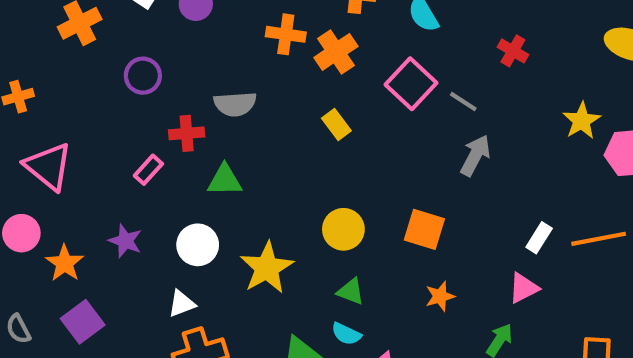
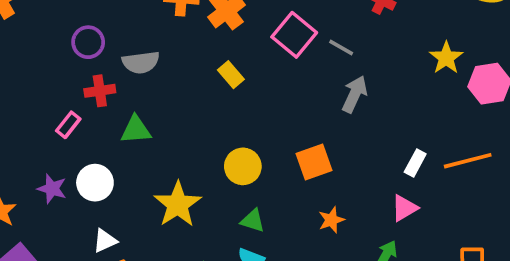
purple circle: (143, 76) -> (88, 42), moved
orange square: (424, 229) -> (314, 162), turned -33
white circle: (198, 245) -> (95, 183), moved

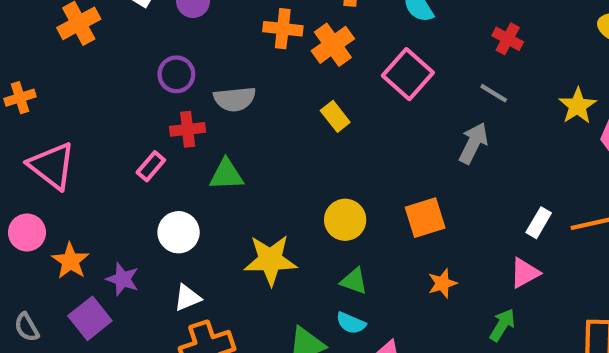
gray line: (341, 47) -> (494, 93), moved
purple star: (52, 189) -> (123, 279), moved
yellow star: (178, 204) -> (270, 260), turned 30

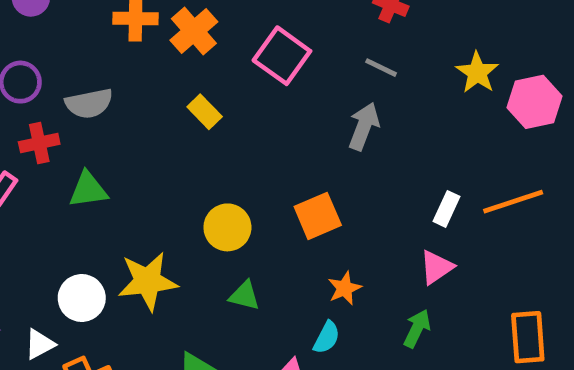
white circle: (179, 232) -> (82, 298), moved
white triangle: (187, 298) -> (40, 344), moved
cyan semicircle: (351, 323) -> (327, 338), moved, turned -80

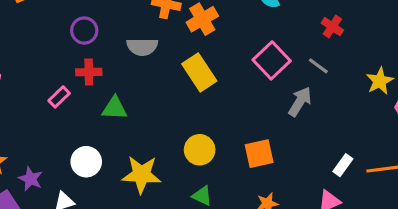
pink square: (282, 56) -> (272, 60), moved
gray semicircle: (89, 103) -> (142, 47), moved
yellow rectangle: (205, 112) -> (199, 72), size x1.6
white circle: (82, 298) -> (86, 162), moved

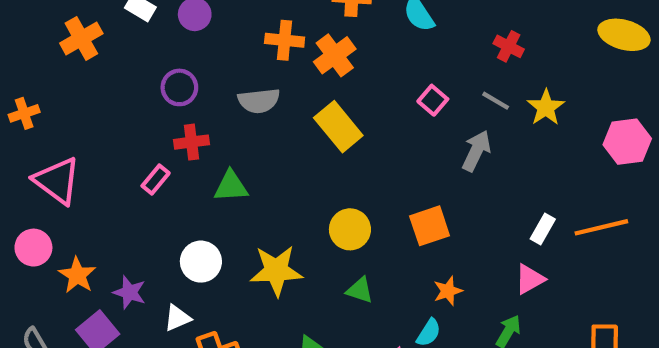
pink square: (272, 60) -> (433, 100), size x0.6
yellow star: (380, 81) -> (546, 107), moved

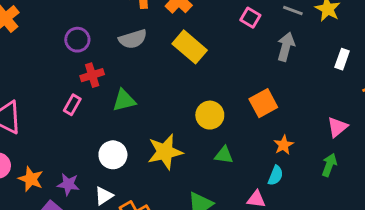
white rectangle: (543, 229) -> (342, 59), moved

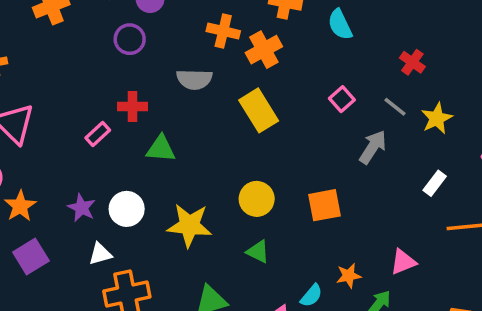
purple circle: (77, 40) -> (130, 39), moved
orange star: (284, 145) -> (349, 276), moved
purple star: (68, 184) -> (82, 208), moved

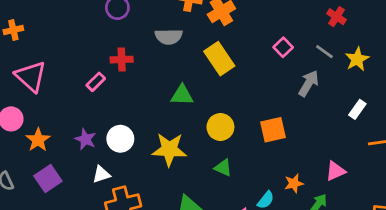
green triangle: (161, 149) -> (182, 95), moved

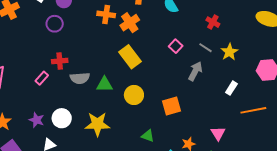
gray semicircle: (169, 37) -> (80, 78), moved
yellow circle: (220, 127) -> (134, 95), moved
green triangle: (223, 168) -> (148, 136), moved
pink triangle: (336, 171) -> (218, 133), turned -35

